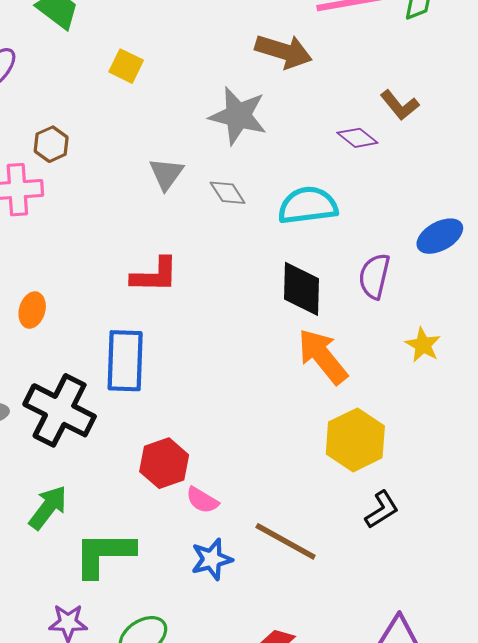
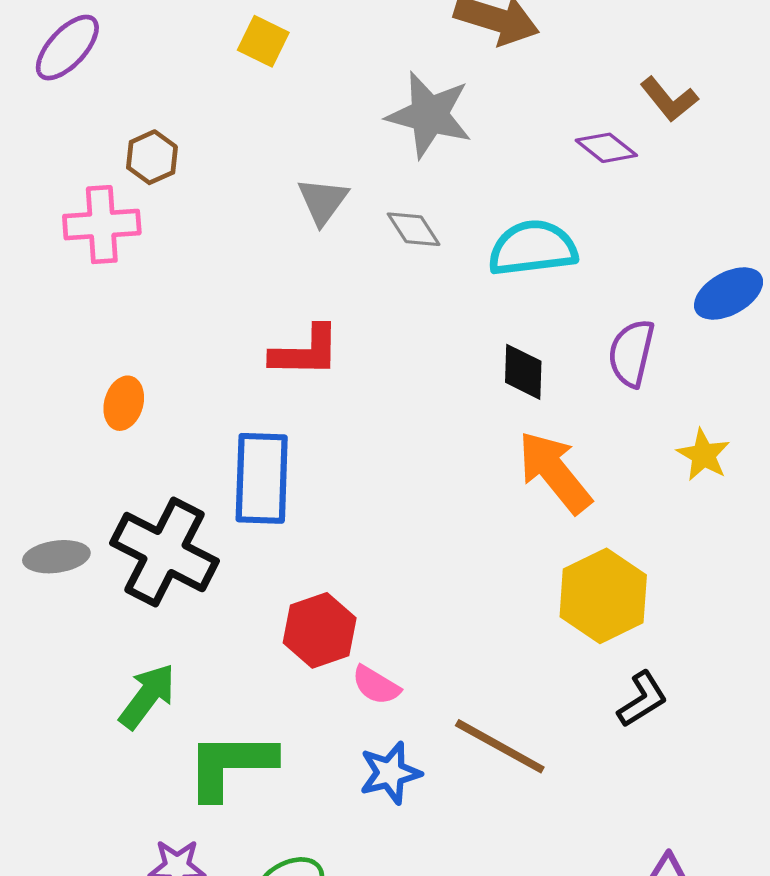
black diamond: (301, 289) -> (523, 372), size x0.7

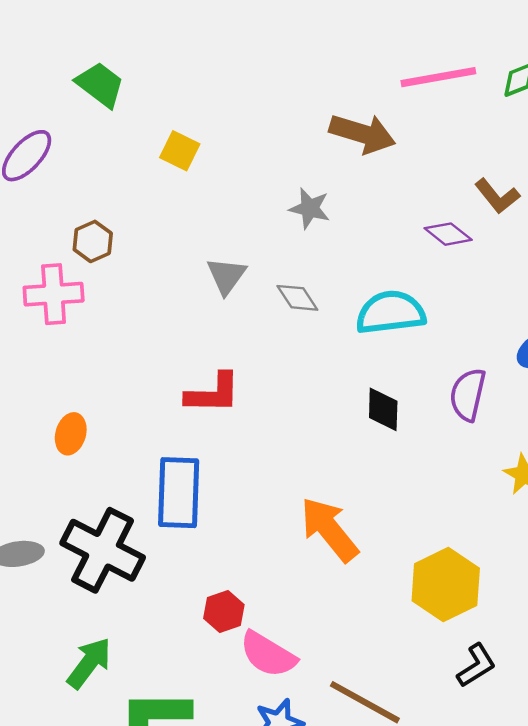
gray star: (429, 115) -> (310, 208), size x0.6
orange arrow: (555, 472) -> (329, 529), moved
red hexagon: (320, 630) -> (224, 612), size x0.7
pink semicircle: (376, 685) -> (268, 654), size x1.5

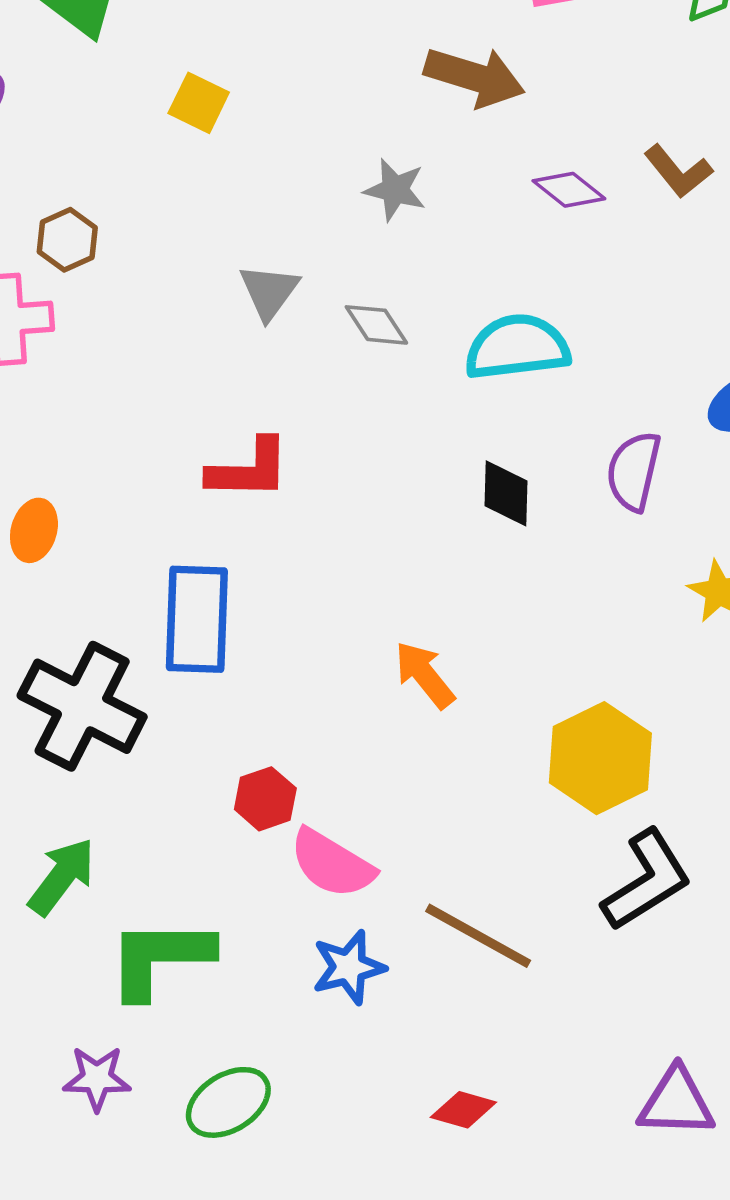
purple diamond: (448, 234) -> (569, 190), moved
orange arrow: (329, 529) -> (425, 675), size x0.7
black L-shape: (476, 665) -> (647, 880), size x1.5

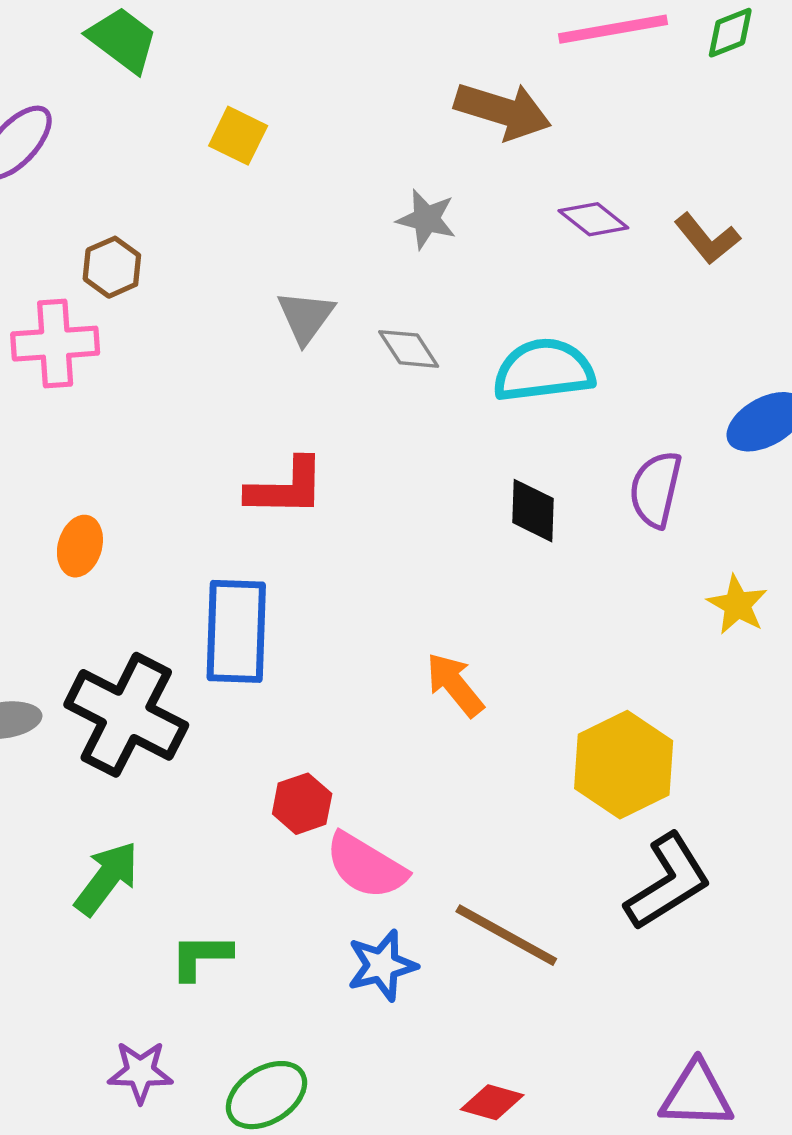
brown L-shape: (678, 171) -> (707, 239), moved
green L-shape: (160, 958) -> (201, 956), size x0.6

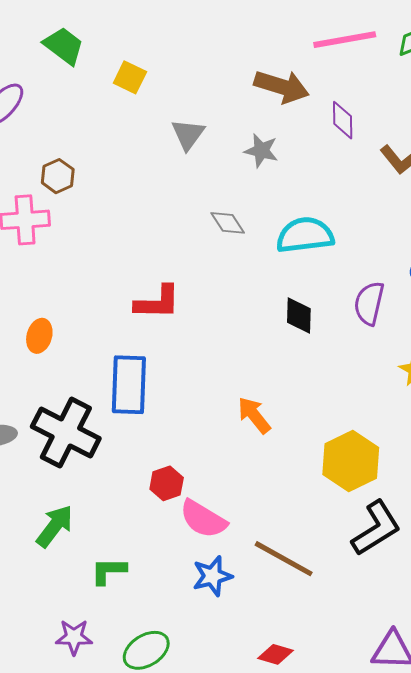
yellow square: (238, 136) -> (130, 77), moved
gray star: (426, 219) -> (261, 151), moved
purple diamond: (593, 219) -> (343, 120), moved, turned 51
gray triangle: (306, 317) -> (188, 134), moved

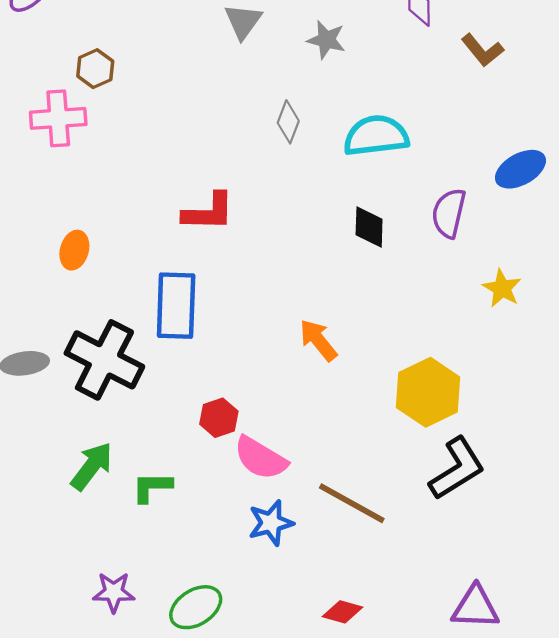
gray diamond: (228, 223) -> (288, 122), turned 54
green L-shape: (109, 571) -> (152, 487), moved

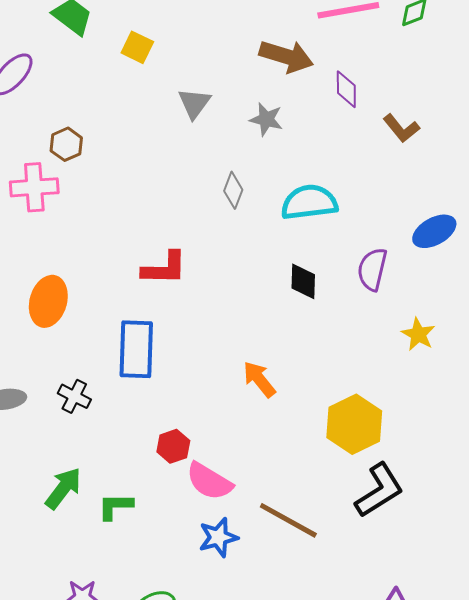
orange ellipse: (74, 250) -> (48, 301), size x1.5
black cross: (104, 360) -> (74, 396), size x0.5

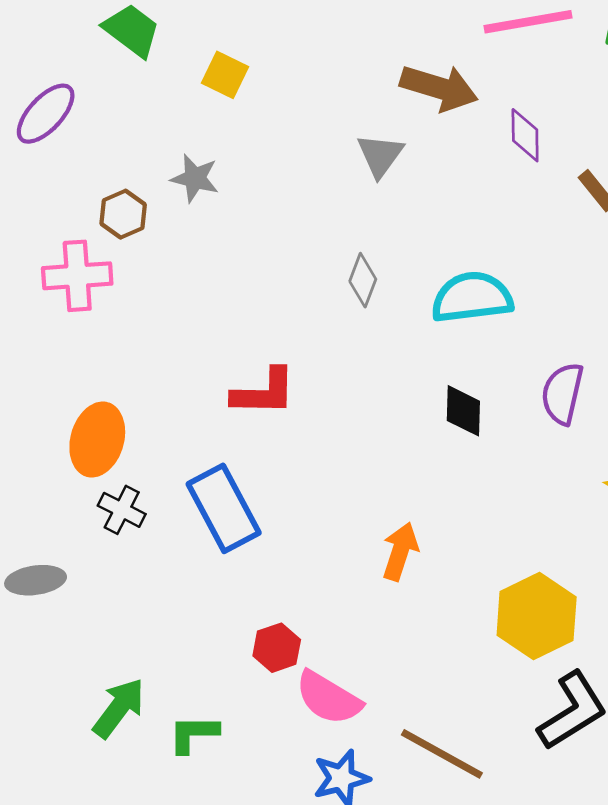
gray triangle: (194, 103) -> (380, 155), moved
gray star: (266, 119) -> (195, 178), moved
blue rectangle: (136, 349) -> (224, 508), turned -30
orange arrow: (259, 379) -> (400, 551), turned 57
black cross: (74, 396) -> (122, 510), moved

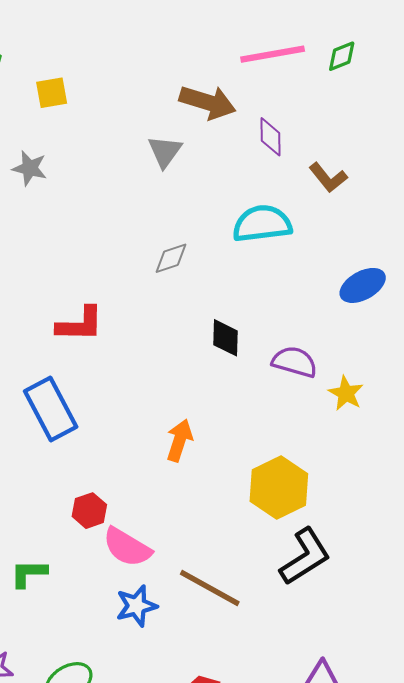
yellow square: (225, 75) -> (52, 93), turned -36
gray diamond: (363, 280) -> (171, 258), moved, turned 51
cyan semicircle: (472, 297) -> (262, 224), moved
purple semicircle: (562, 394) -> (295, 362), moved, turned 93

